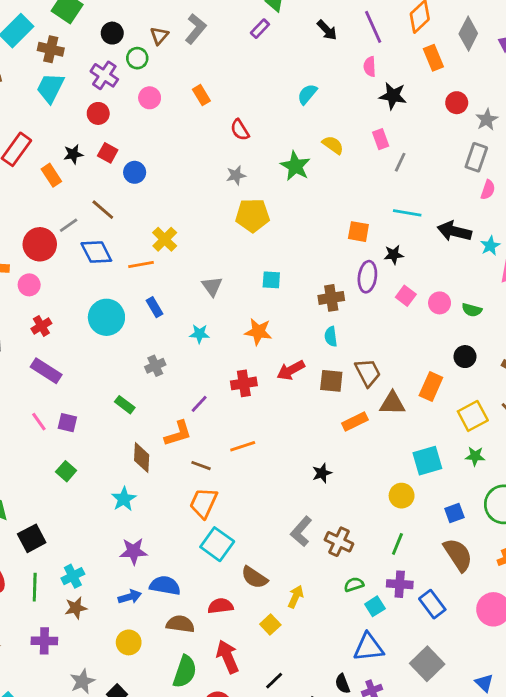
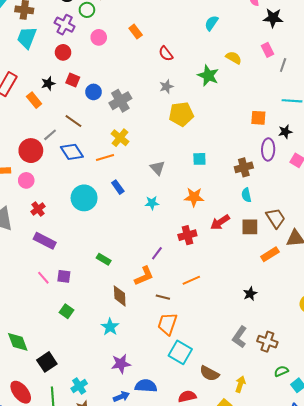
gray cross: (155, 366) -> (120, 101), moved, size x1.5

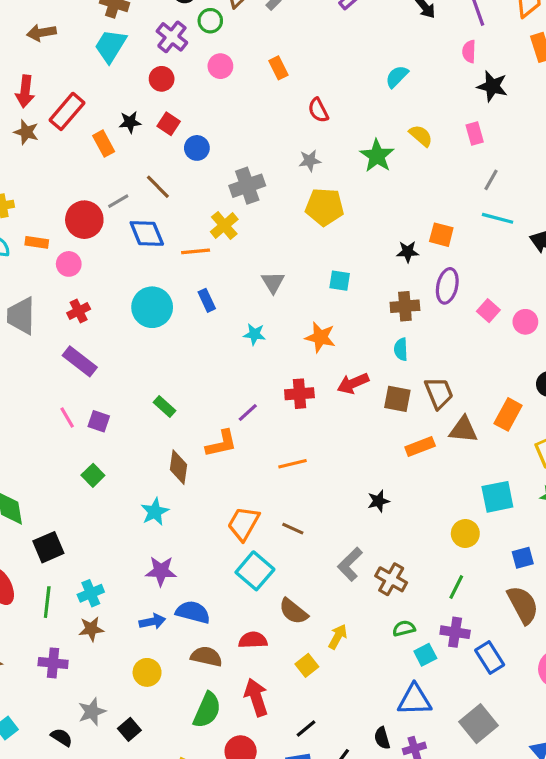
gray line: (283, 65) -> (491, 180), moved
gray cross: (120, 101) -> (247, 186), moved
black star: (285, 132) -> (408, 252), moved
brown line: (163, 297) -> (293, 529), moved

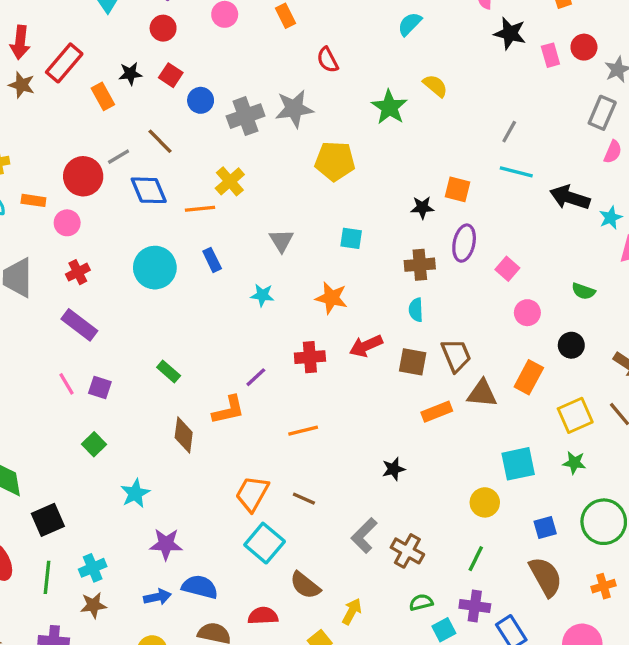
pink rectangle: (475, 133) -> (550, 55), moved
gray star: (310, 161) -> (294, 109), moved, size x1.6
gray cross: (247, 186) -> (246, 116), moved
pink circle: (525, 322) -> (527, 313), moved
cyan star: (155, 512) -> (135, 493), moved

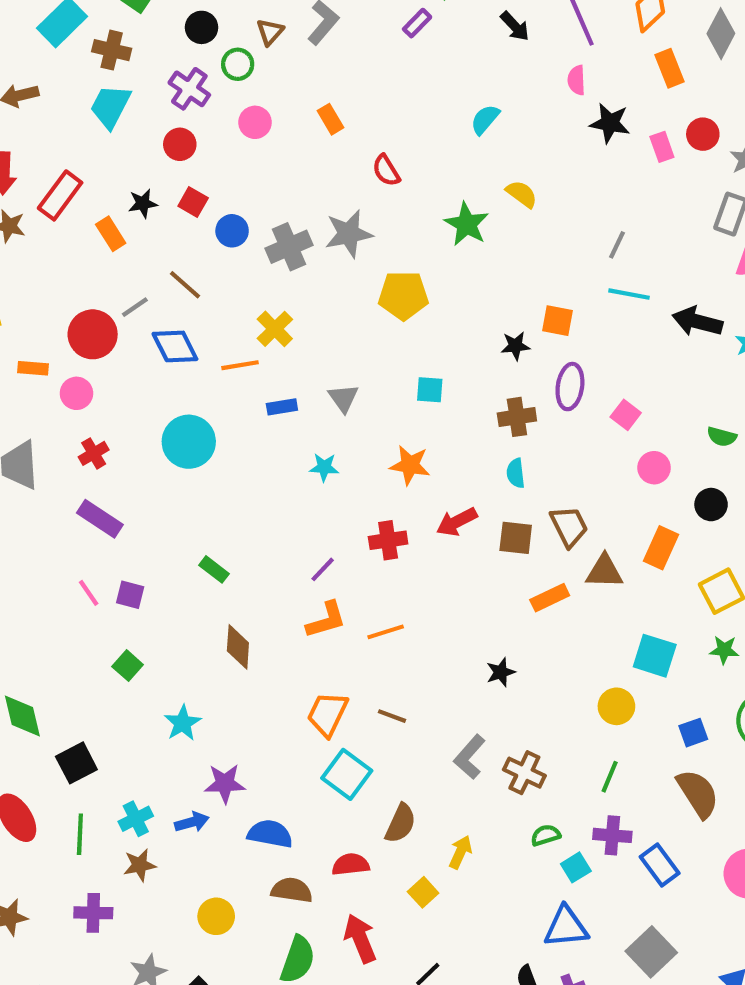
blue rectangle: (212, 260) -> (282, 407), moved, turned -70
orange L-shape: (228, 410) -> (326, 620), moved
cyan square: (518, 464) -> (655, 656), turned 33
brown semicircle: (305, 585) -> (401, 823), turned -100
blue arrow: (157, 597) -> (192, 822), moved

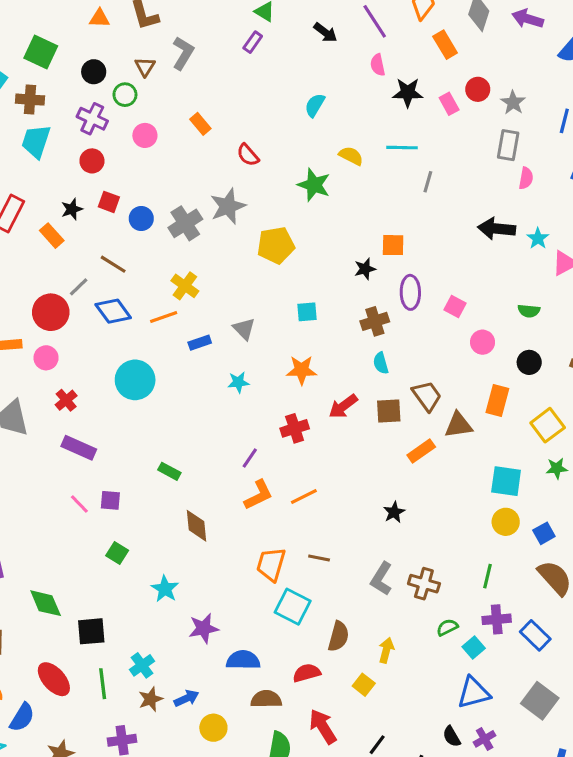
cyan line: (629, 294) -> (402, 148), moved
yellow circle: (616, 706) -> (506, 522), moved
black square: (76, 763) -> (91, 631), turned 32
blue arrow: (192, 822) -> (186, 698), moved

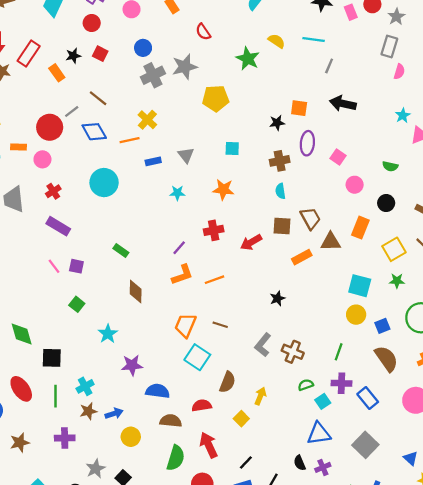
blue circle: (141, 219) -> (143, 48), moved
black arrow: (497, 229) -> (343, 104), moved
red arrow: (343, 406) -> (251, 242), moved

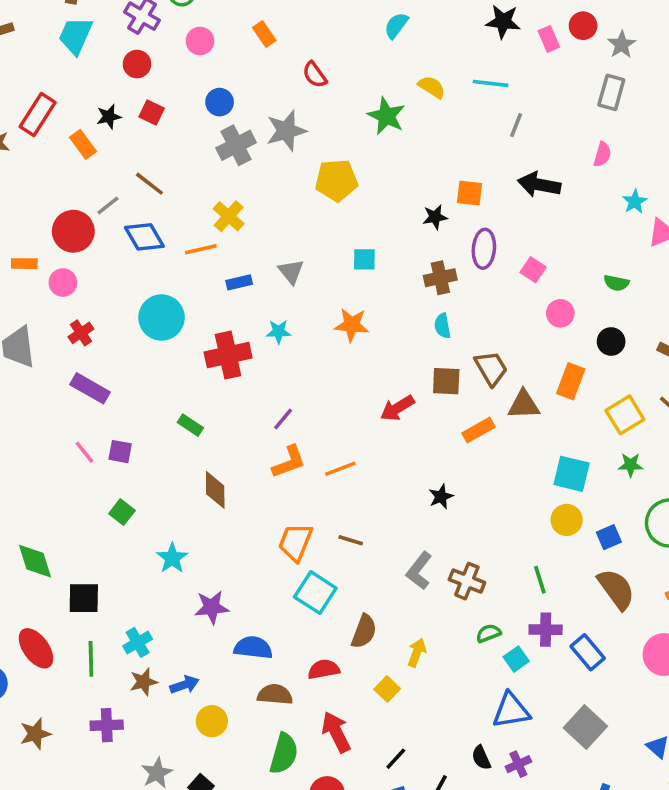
pink semicircle: (399, 72) -> (602, 154), moved
red cross: (214, 230) -> (228, 355), moved, size x1.4
green line: (339, 352) -> (540, 580), turned -36

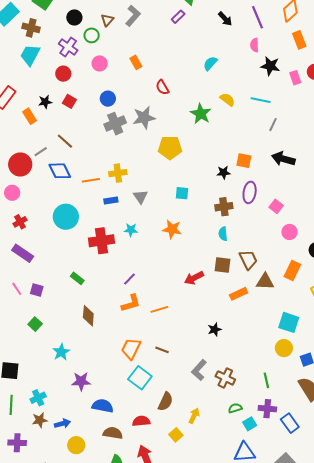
yellow cross: (229, 216) -> (118, 173), moved, turned 36

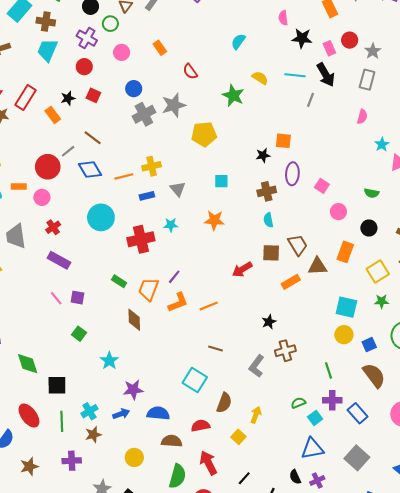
black arrow: (283, 159) -> (326, 75), moved, turned -130
orange trapezoid: (131, 349) -> (149, 289), moved
brown cross: (225, 378) -> (285, 351), moved, turned -36
blue arrow: (62, 424) -> (121, 414), moved

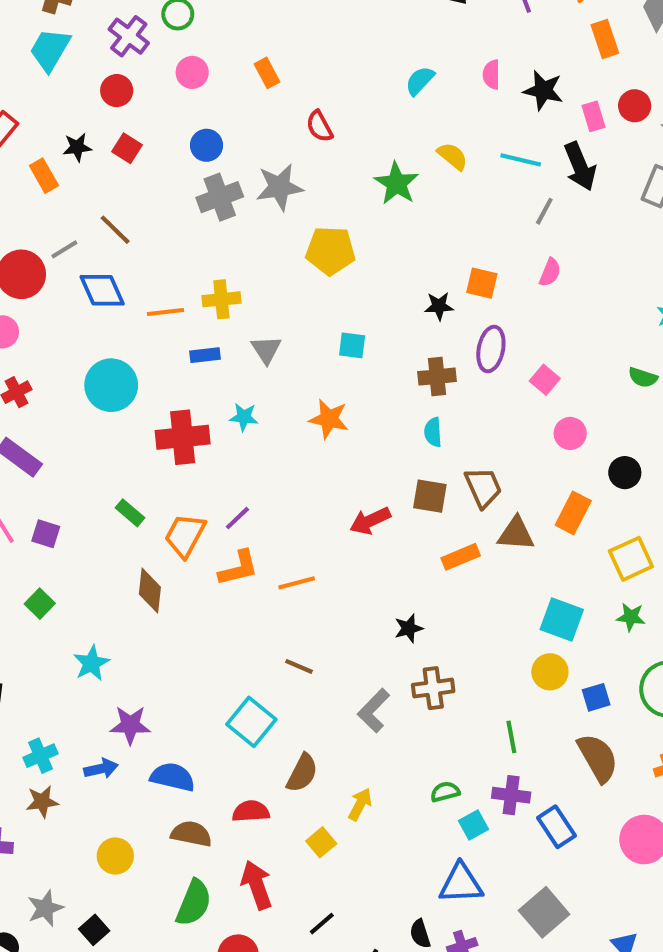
pink semicircle: (283, 18) -> (491, 74), moved
pink semicircle: (362, 117) -> (550, 272), moved
green semicircle: (372, 193) -> (643, 377), moved

